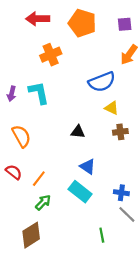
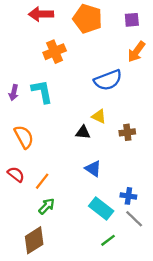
yellow triangle: (112, 108) -> (99, 116), moved
cyan rectangle: (80, 192) -> (101, 208), moved
green line: (102, 235) -> (108, 240), turned 64

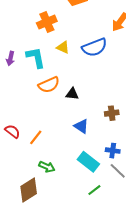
yellow triangle: (99, 116) -> (63, 47), moved
brown cross: (127, 132) -> (112, 113), moved
orange semicircle: (24, 137) -> (49, 85), moved, turned 95
green arrow: (47, 206) -> (47, 167), moved, turned 70

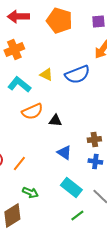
orange cross: (47, 22) -> (14, 50), moved
cyan L-shape: (36, 57) -> (19, 85), turned -40
blue cross: (113, 151) -> (95, 162), moved

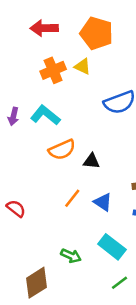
orange cross: (14, 50) -> (53, 70), moved
yellow triangle: (46, 75) -> (82, 67), moved
orange line: (19, 164) -> (72, 198), moved
green arrow: (30, 193) -> (71, 256), moved

